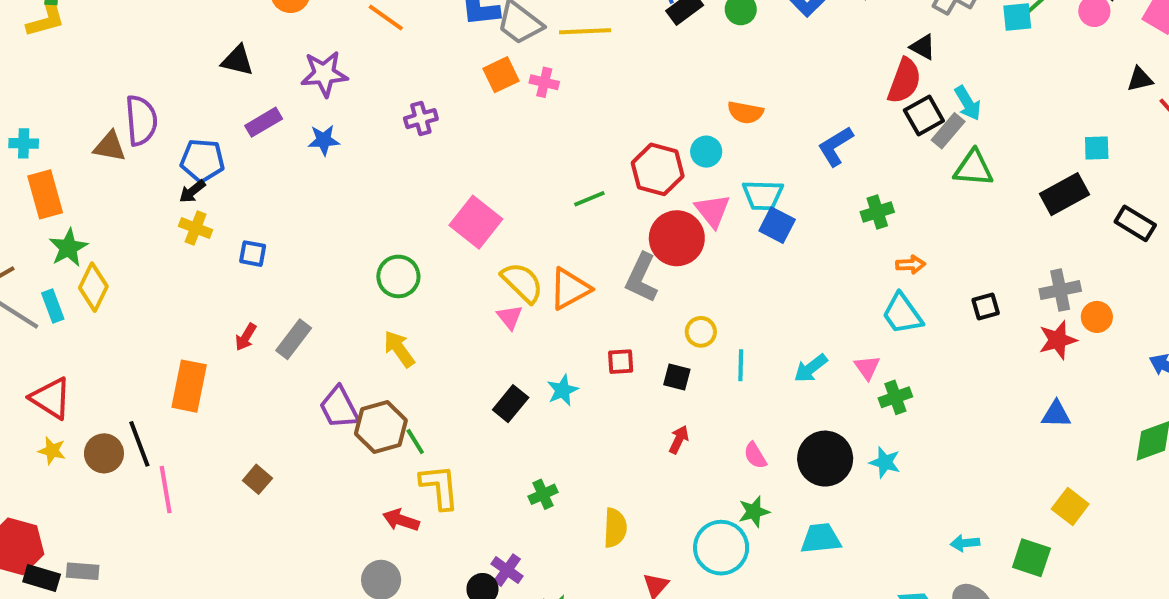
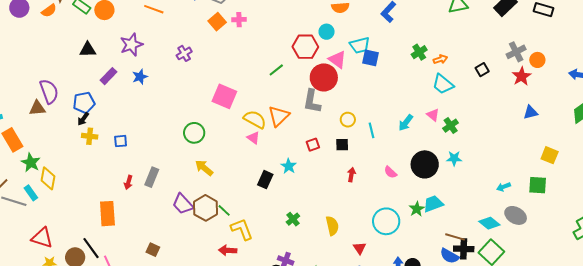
green cross: (877, 212) -> (419, 52), moved
green star: (754, 512) -> (417, 209), moved

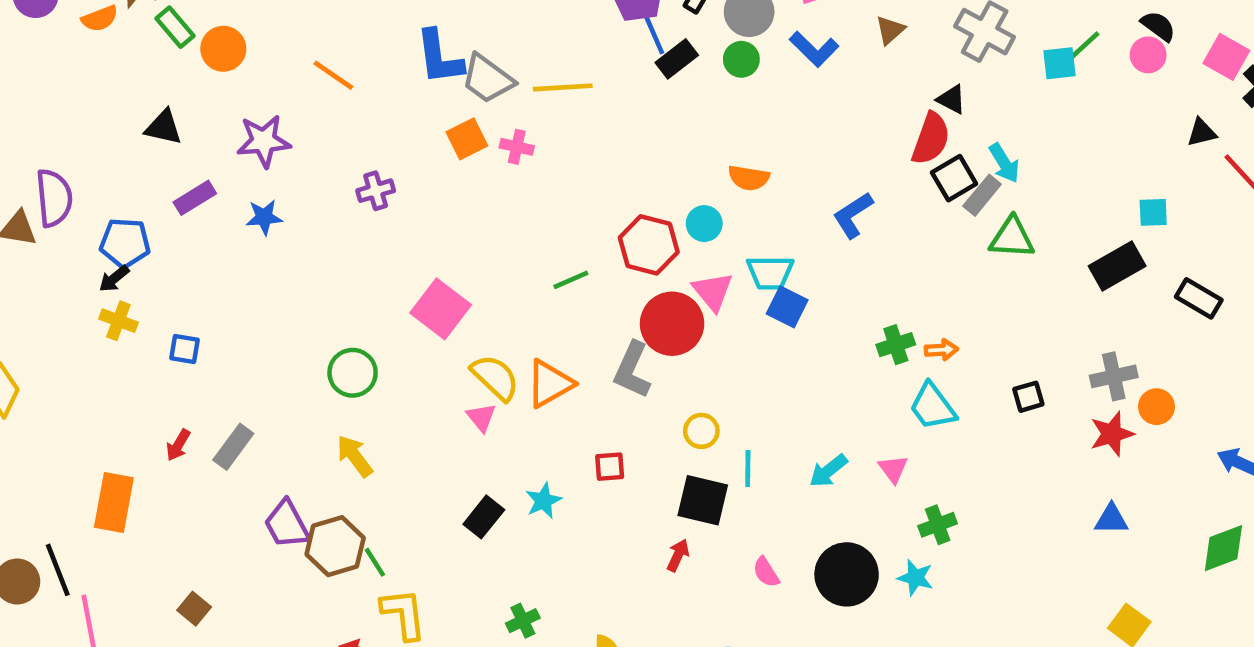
green cross: (419, 52) -> (896, 345), moved
green cross: (451, 126) -> (938, 525), moved
black square: (342, 145) -> (703, 500), moved, size x1.6

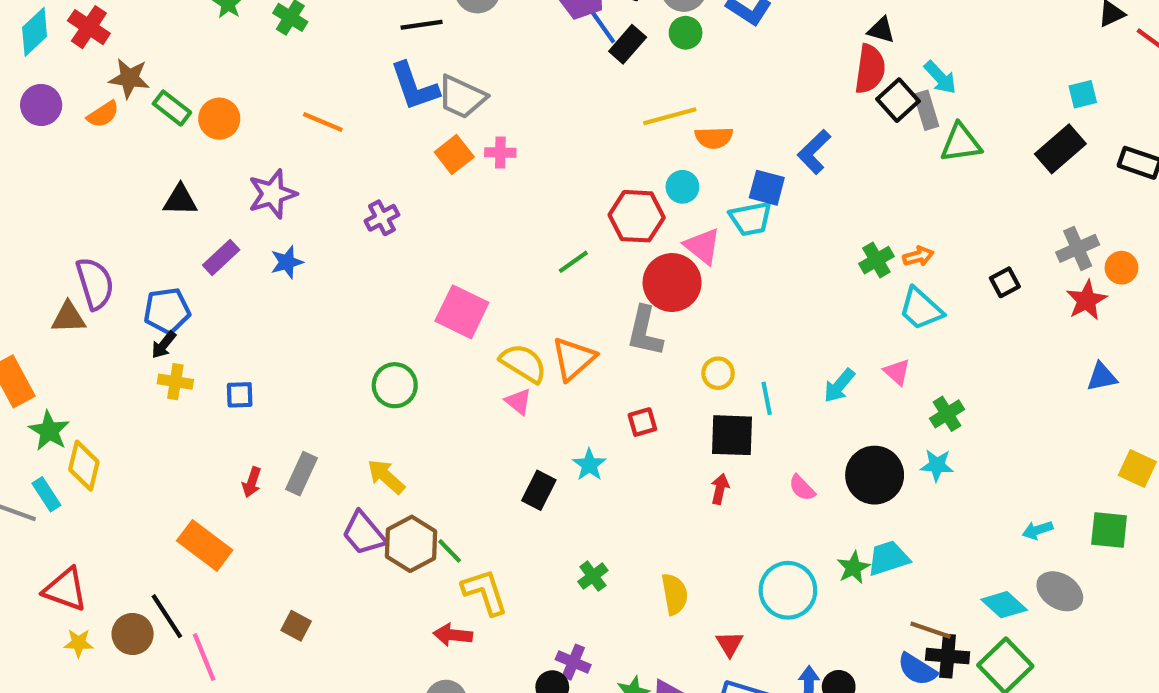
yellow line: (563, 87) -> (670, 116), moved
gray rectangle: (982, 195) -> (926, 110), turned -45
blue square: (787, 307) -> (767, 188), moved
yellow arrow: (355, 456) -> (386, 477), moved
orange rectangle: (114, 502) -> (205, 545), turned -52

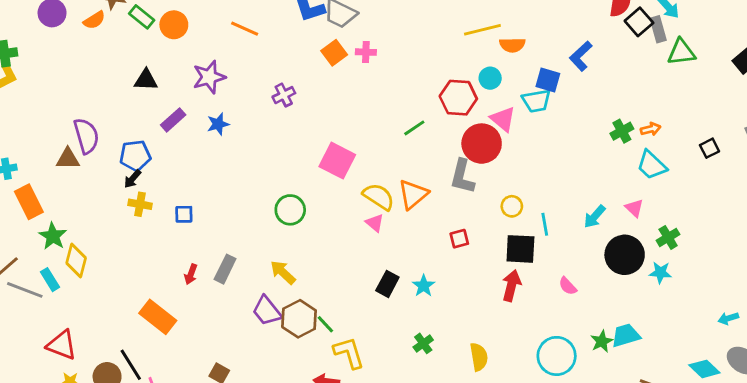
cyan star: (589, 465) -> (424, 286), moved
black circle: (875, 475) -> (625, 255), moved
red arrow: (720, 489) -> (511, 286), size x1.5

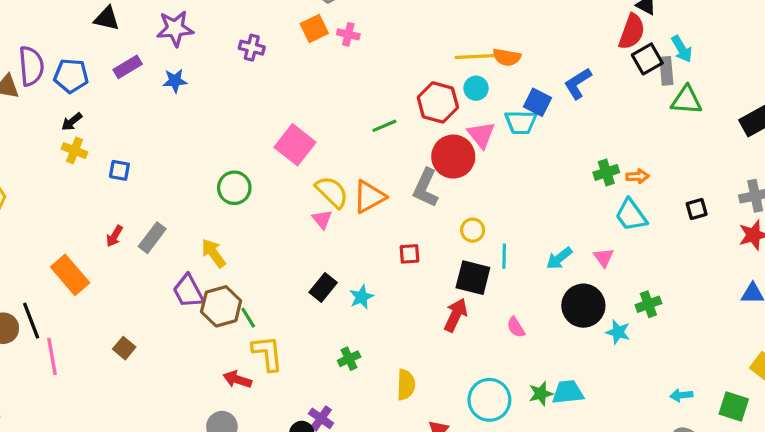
yellow line: (482, 30) -> (475, 56), moved
purple cross: (284, 95) -> (252, 48), moved, turned 30
blue pentagon: (135, 156) -> (71, 76), moved
green cross: (668, 237) -> (648, 304), moved

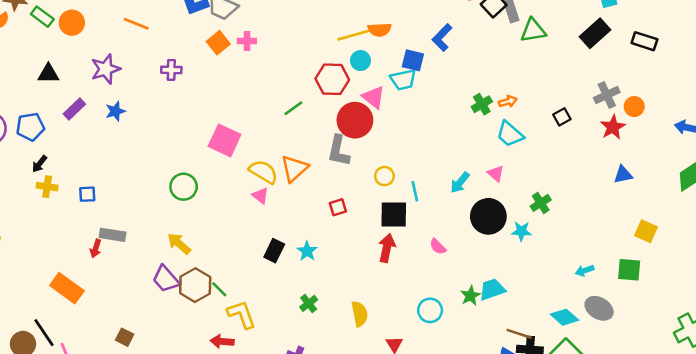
gray rectangle: (152, 238) -> (113, 235), moved, turned 75
cyan circle: (489, 400) -> (430, 310), size x0.7

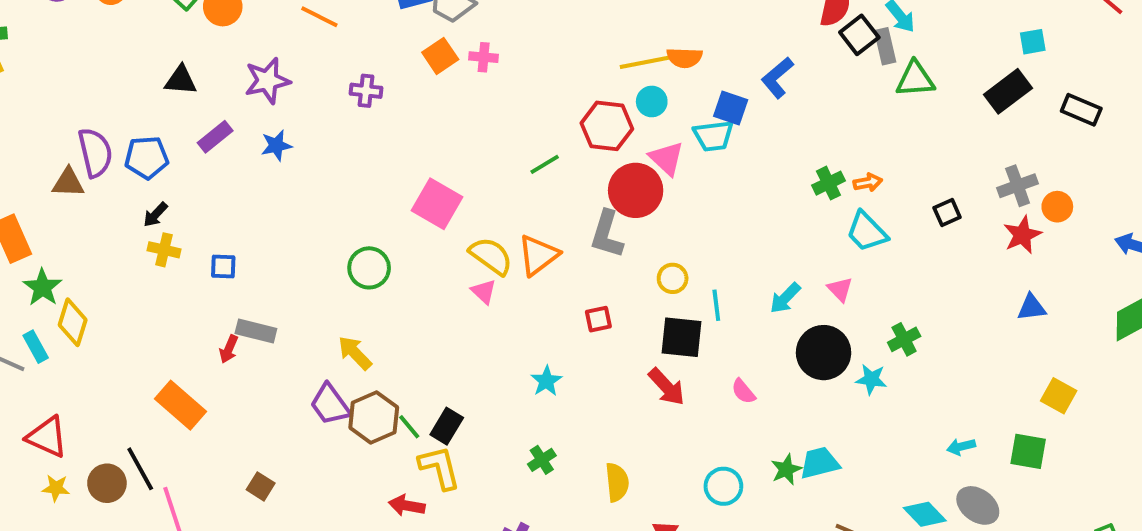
red arrow: (387, 248) -> (667, 387), turned 120
black rectangle: (274, 251) -> (447, 426), moved

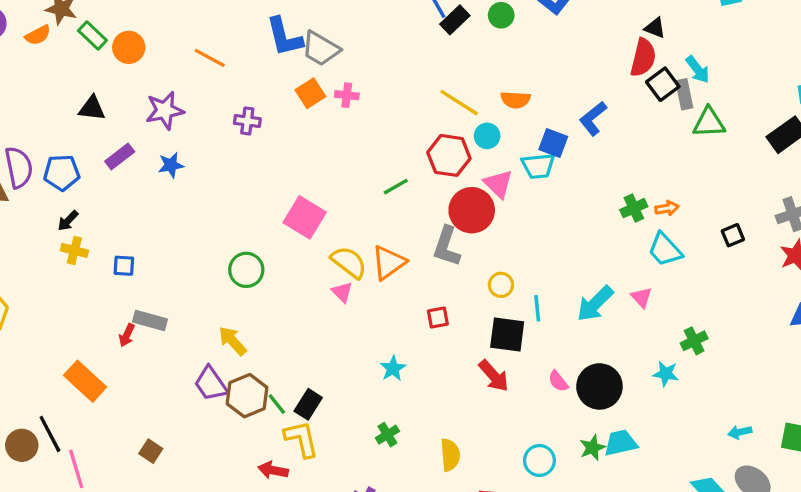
yellow line: (645, 62) -> (459, 103), moved, turned 42
cyan arrow: (785, 298) -> (595, 304), size x1.4
black circle: (824, 353) -> (599, 386), moved

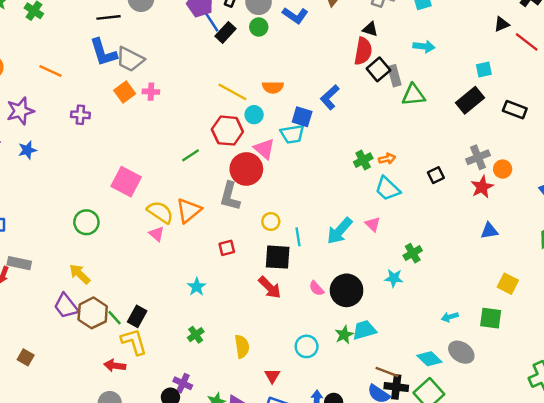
cyan arrow: (698, 70) -> (424, 46), moved, turned -42

